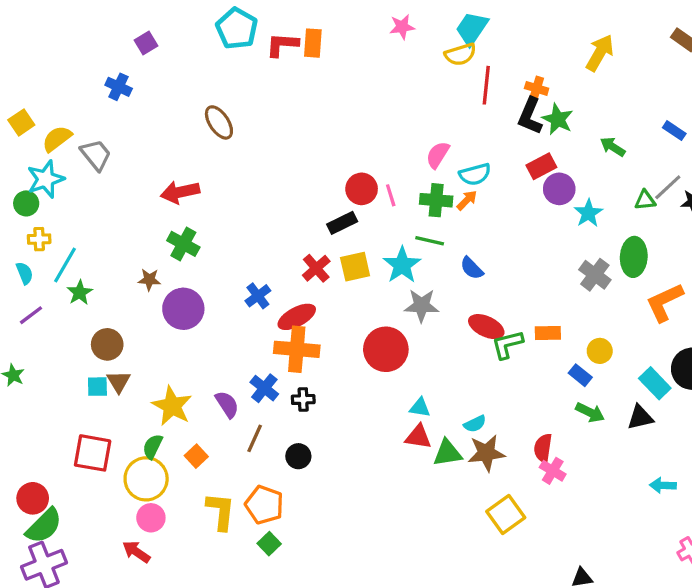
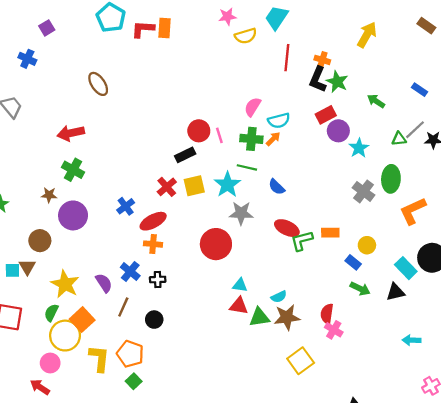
yellow semicircle: (460, 54) -> (246, 36), moved
brown circle: (107, 344) -> (40, 241), moved
orange cross: (297, 349) -> (153, 244), size x0.6
orange square: (196, 456) -> (82, 320), size x1.5
yellow circle: (146, 479) -> (65, 336), moved

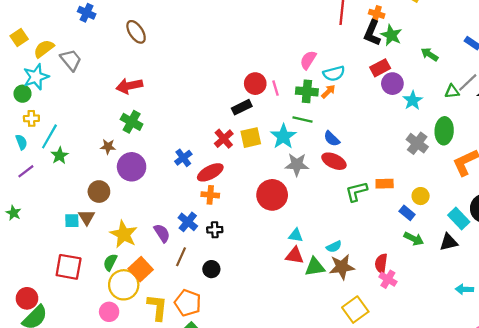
brown ellipse: (98, 84) -> (136, 32), moved
red ellipse: (287, 228) -> (334, 161), moved

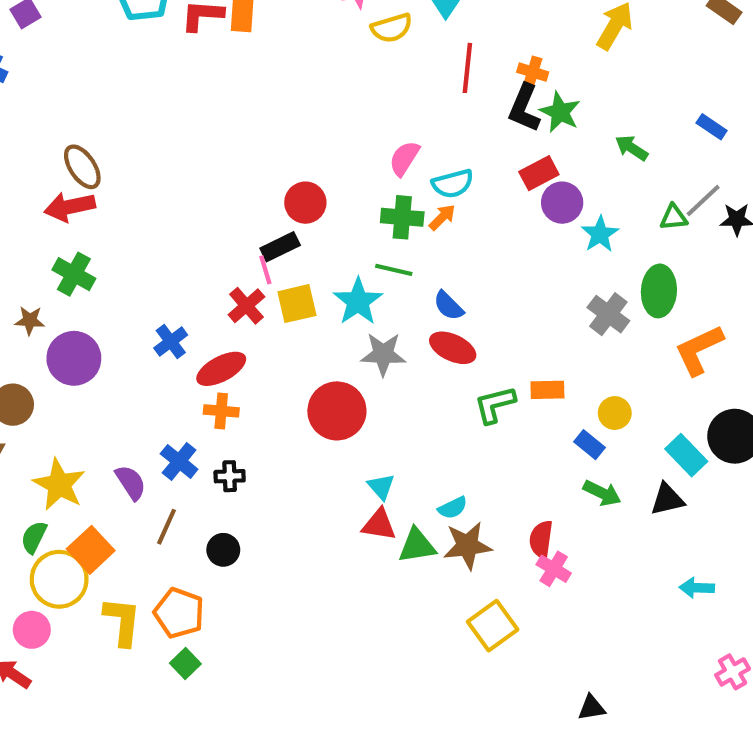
brown ellipse: (136, 32) -> (82, 167), moved
pink line: (275, 88) -> (265, 270), moved
cyan triangle: (296, 235) -> (381, 487), turned 40

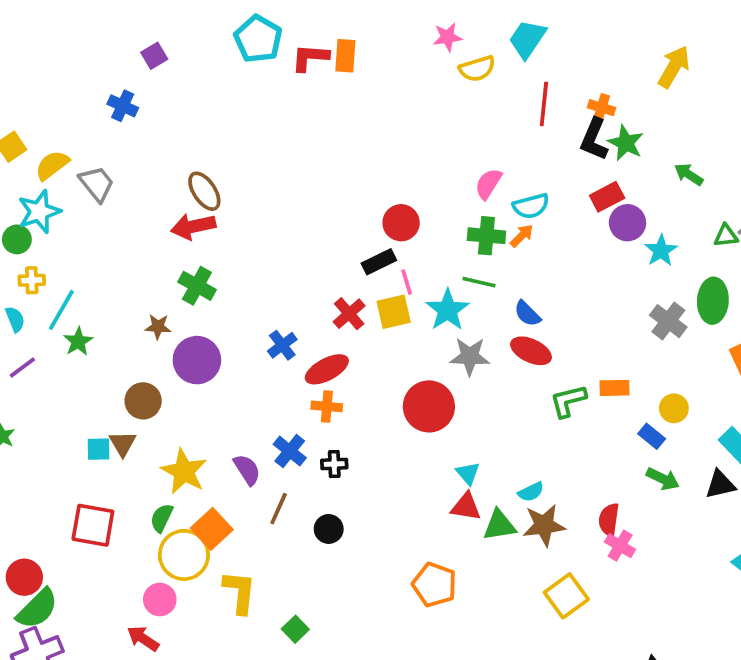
pink line: (265, 270) -> (407, 282), moved
orange pentagon: (179, 613) -> (434, 585), moved

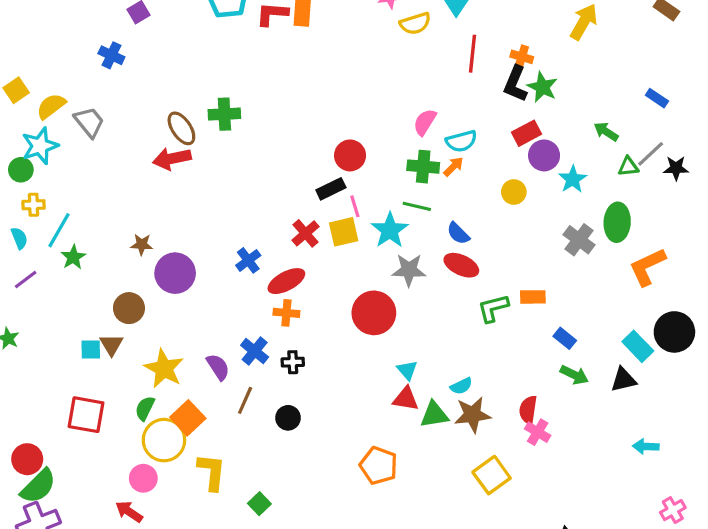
green arrow: (689, 174) -> (606, 132), moved
green cross: (197, 286) -> (224, 114), moved, turned -32
yellow circle: (674, 408) -> (514, 192), moved

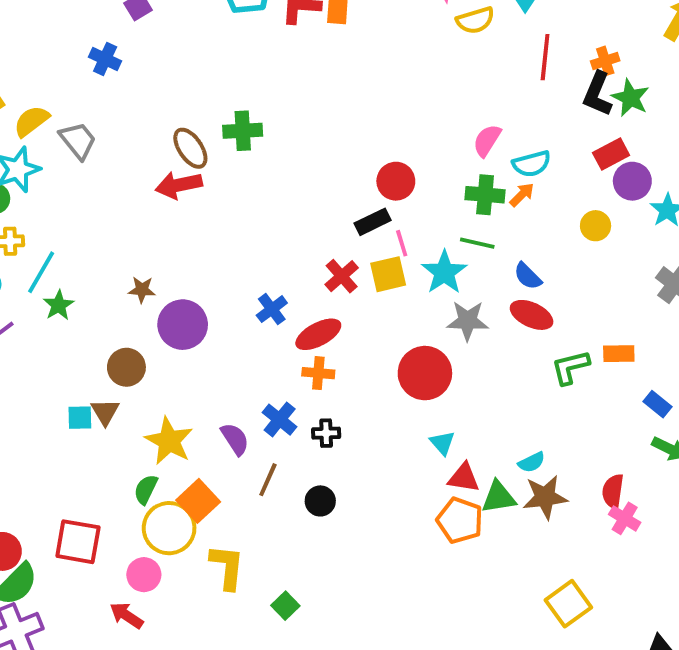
orange cross: (522, 57) -> (605, 61), turned -35
cyan triangle: (407, 370) -> (442, 443), moved
red square: (86, 415) -> (78, 542), moved
orange pentagon: (379, 466) -> (460, 520), moved
yellow square: (492, 475) -> (568, 604), moved

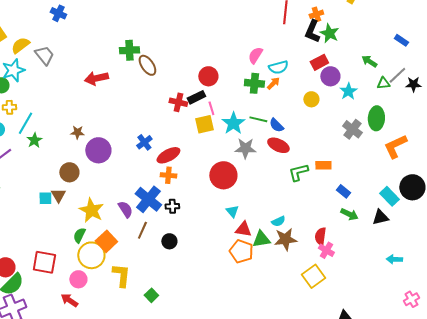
brown ellipse: (190, 148) -> (147, 65), moved
green line: (477, 243) -> (258, 119), moved
red cross: (342, 276) -> (178, 102), moved, turned -36
blue cross: (280, 420) -> (148, 199), size x1.5
yellow square: (568, 604) -> (313, 276), moved

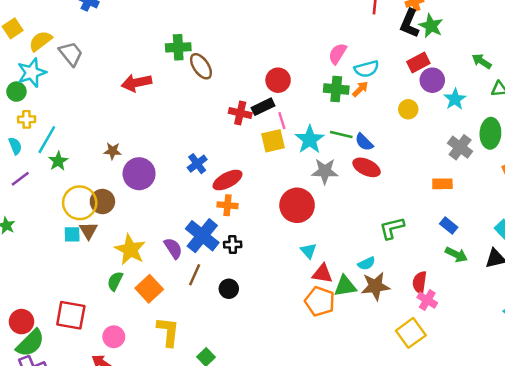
orange rectangle: (323, 165) -> (442, 184), moved
green L-shape: (298, 172) -> (392, 228), moved
yellow circle: (91, 255) -> (80, 203), moved

